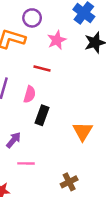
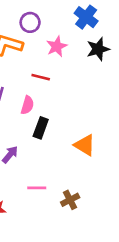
orange triangle: (83, 131) -> (85, 145), turned -30
pink line: (26, 163) -> (37, 188), moved

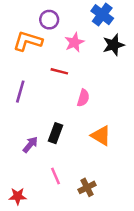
pink semicircle: (27, 105) -> (83, 98), moved
black rectangle: (41, 128) -> (55, 133), moved
pink line: (37, 188) -> (55, 176), turned 66

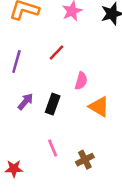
red line: (59, 71) -> (56, 52), moved, turned -60
pink semicircle: (83, 98) -> (81, 81), moved
purple arrow: (30, 145) -> (25, 102), moved

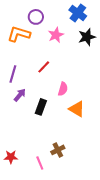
purple arrow: (25, 102) -> (20, 95), moved
pink line: (53, 148) -> (40, 163), moved
brown cross: (85, 160) -> (58, 150), moved

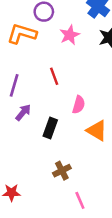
red line: (44, 67) -> (54, 76), turned -64
brown cross: (58, 150) -> (62, 171), moved
pink line: (40, 163) -> (80, 200), moved

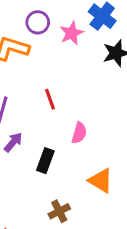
pink star: (70, 35) -> (72, 33), moved
orange triangle: (97, 131) -> (101, 181), moved

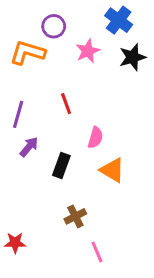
pink star: (72, 33) -> (88, 51), moved
orange triangle: (101, 181) -> (112, 170), moved

